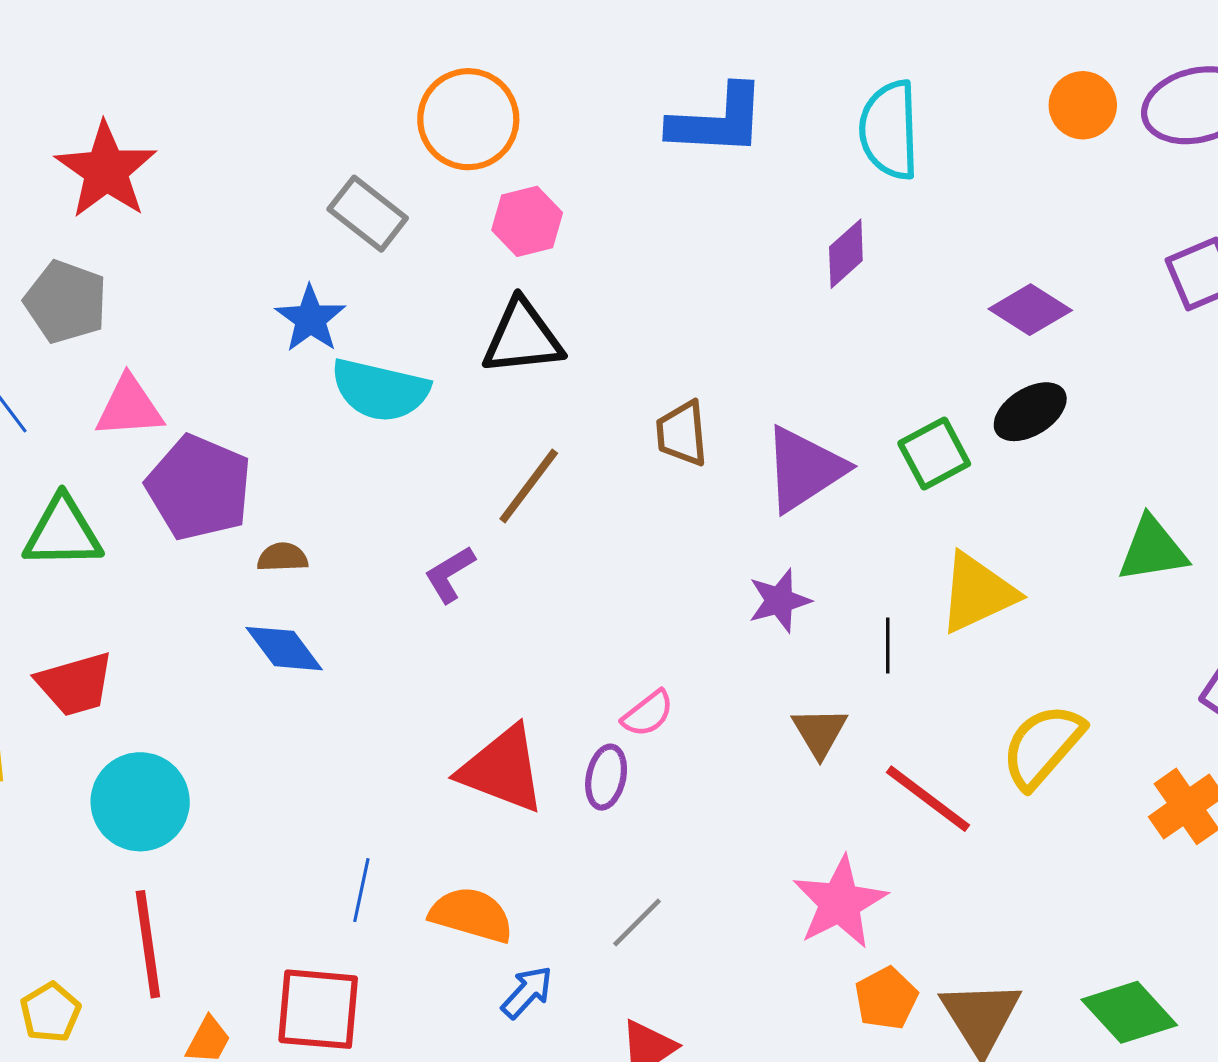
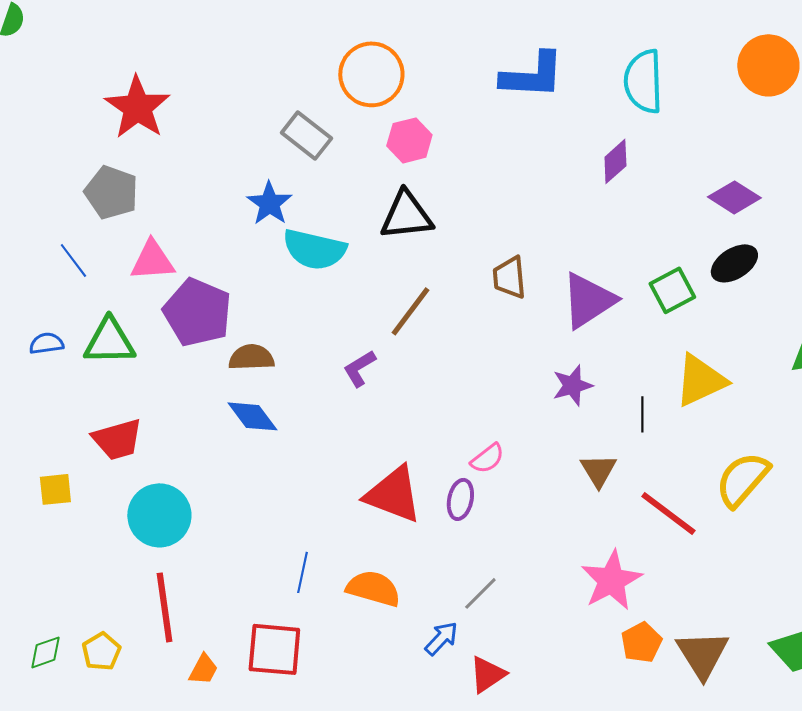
orange circle: (1083, 105) -> (768, 65), size x1.4
brown semicircle: (283, 557) -> (251, 357), size x1.4
blue arrow: (527, 992) -> (441, 638), moved

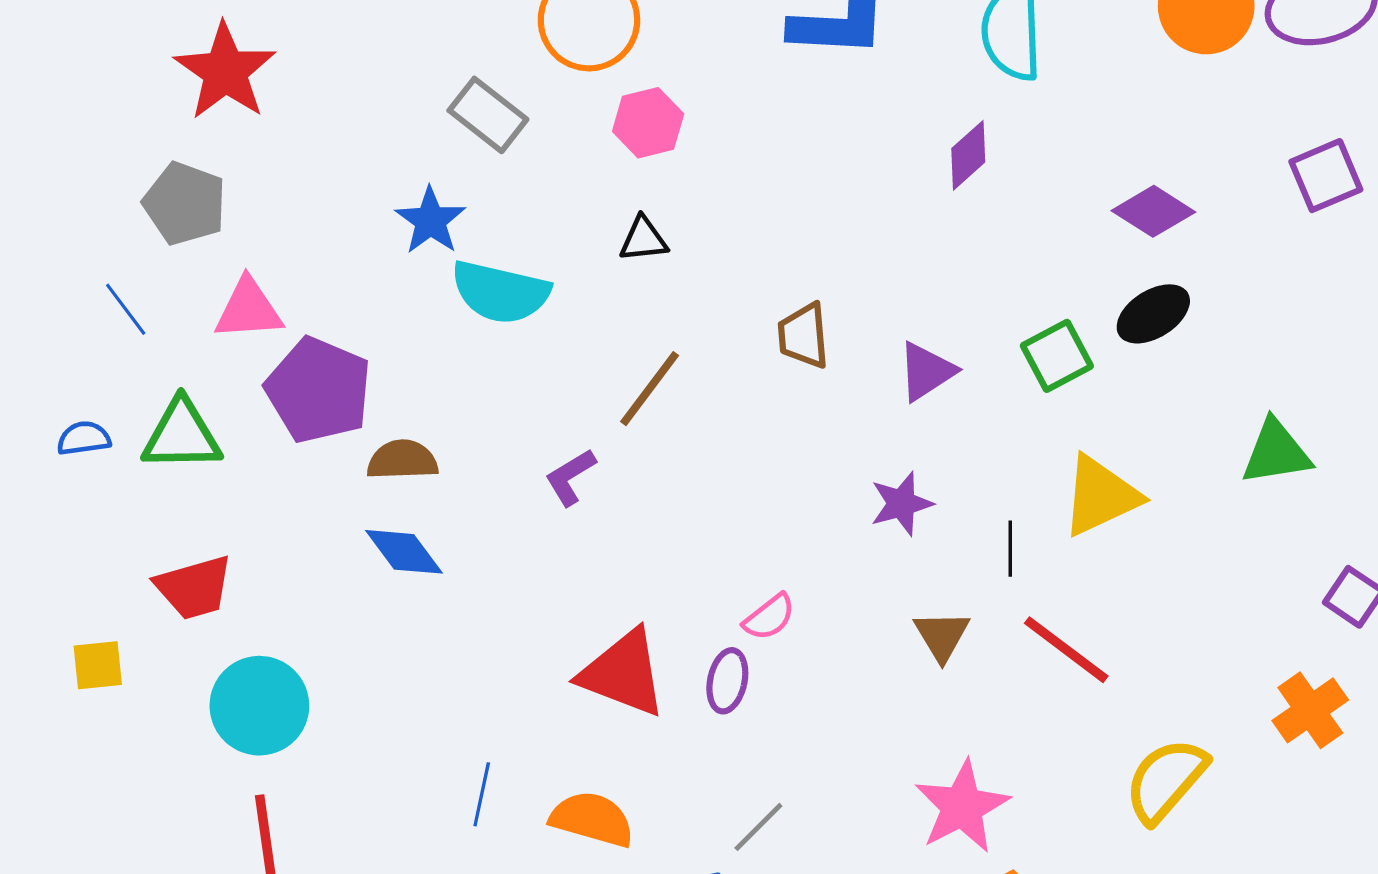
black triangle: (406, 215) -> (643, 239), size x0.6
purple triangle: (588, 300) -> (926, 371), size x0.7
yellow semicircle: (742, 479) -> (1166, 780), moved
red line: (668, 513) -> (1066, 650), moved

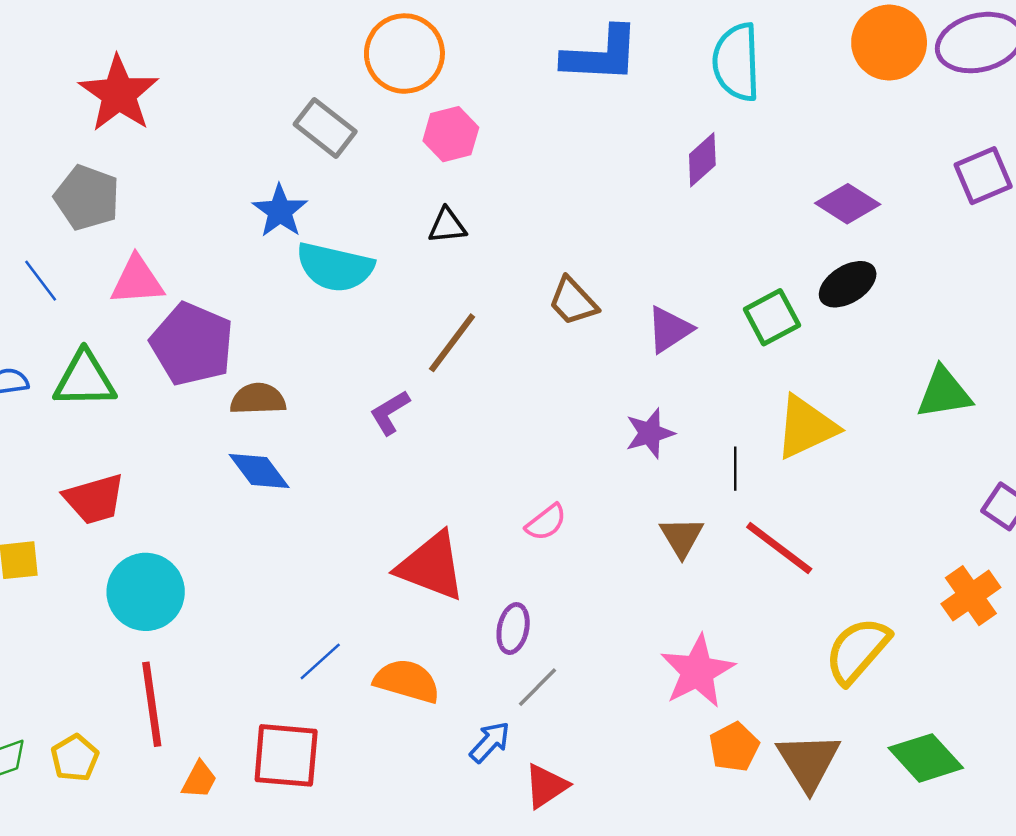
brown trapezoid: (804, 336) -> (573, 301), turned -38
purple ellipse: (727, 681) -> (513, 629), moved
blue line: (482, 794) -> (320, 661), turned 36

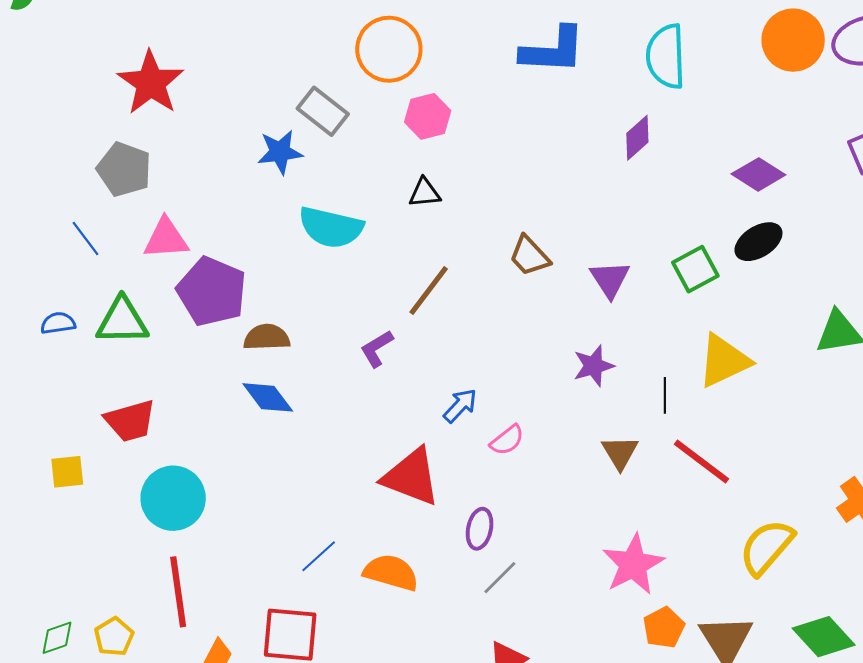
blue star: (280, 211) -> (280, 152), moved, turned 30
purple triangle: (669, 329) -> (610, 279), turned -30
blue arrow: (490, 742) -> (460, 406), moved

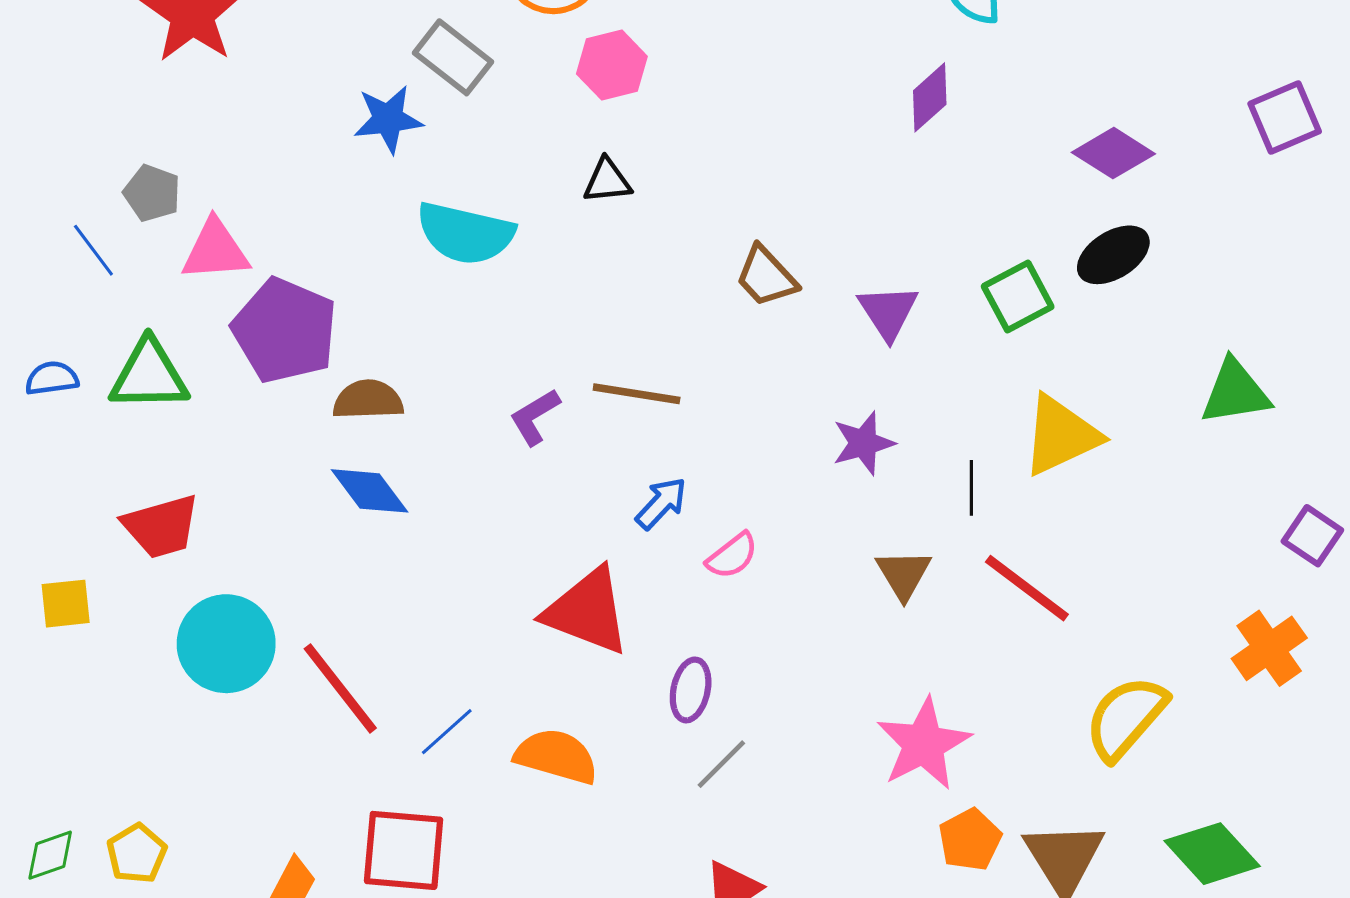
gray pentagon: (124, 169) -> (152, 193), moved, size x0.7
brown line: (429, 291) -> (637, 394), moved, turned 62
red line: (178, 592) -> (340, 688), moved, turned -30

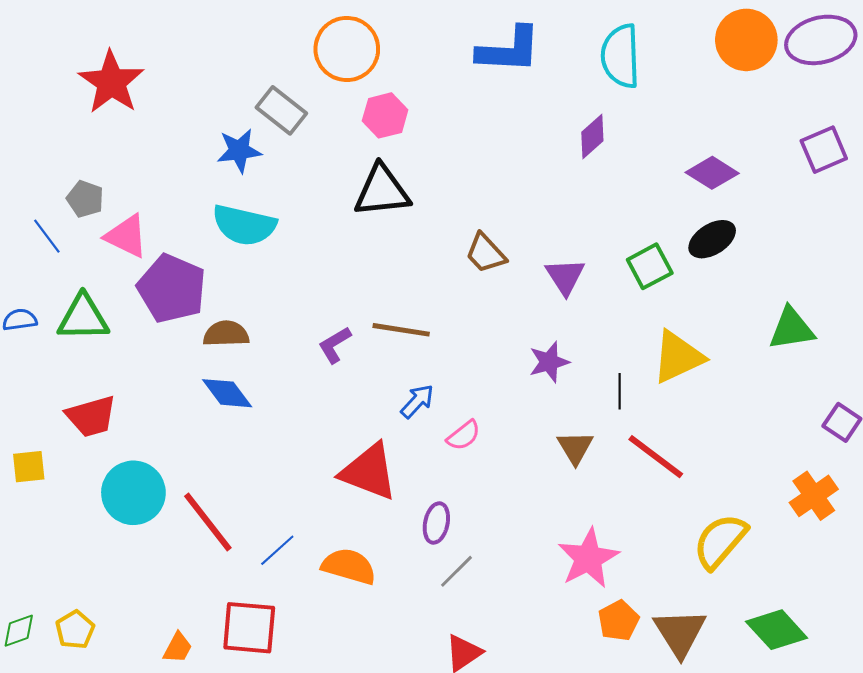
black triangle: (607, 181) -> (382, 191), size x1.8
cyan semicircle: (465, 233) -> (244, 225), moved
pink triangle: (215, 250) -> (126, 236), turned 30

